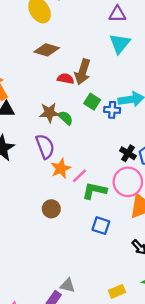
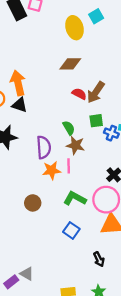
brown diamond: (47, 50) -> (70, 64), turned -35
green square: (92, 102) -> (96, 121), turned 32
brown star: (49, 113) -> (76, 145), moved
pink line: (79, 176) -> (69, 166), moved, turned -64

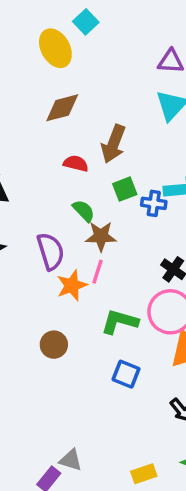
red semicircle: (79, 94) -> (76, 164), moved
pink line: (69, 166) -> (98, 272), turned 32

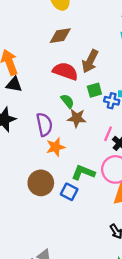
red semicircle: (76, 164) -> (65, 71), size x1.6
pink line: (98, 272) -> (108, 134), moved
brown circle: (54, 345) -> (41, 183), size x1.5
blue square: (126, 374) -> (69, 192), moved

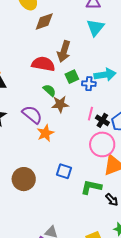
brown diamond: (60, 36) -> (44, 21), moved
purple semicircle: (44, 124) -> (32, 115), turned -30
green L-shape: (83, 173) -> (91, 187), moved
brown circle: (41, 183) -> (24, 179), moved

